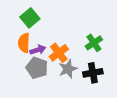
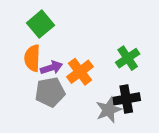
gray pentagon: (37, 68) -> (50, 92), turned -30
gray star: (68, 69) -> (109, 110), moved

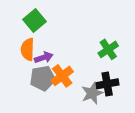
orange cross: (80, 72) -> (62, 76), moved

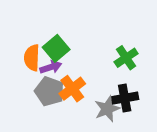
green square: (35, 21) -> (56, 48), moved
gray pentagon: (43, 78) -> (49, 91), turned 30

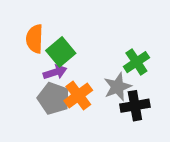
orange semicircle: (32, 58) -> (35, 39), moved
gray star: (107, 109) -> (118, 87), moved

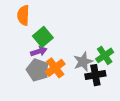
orange semicircle: (35, 39) -> (23, 15), moved
green cross: (136, 62) -> (105, 55), moved

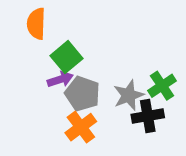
orange cross: (55, 68) -> (81, 127), moved
gray pentagon: (38, 70) -> (82, 94), moved

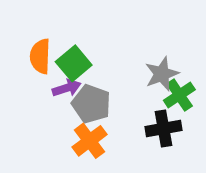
orange semicircle: (36, 24) -> (40, 56), moved
gray star: (129, 95) -> (162, 74), moved

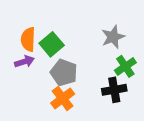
gray star: (162, 74) -> (113, 37), moved
purple arrow: (67, 88) -> (24, 62), moved

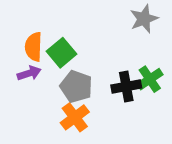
gray star: (113, 37) -> (144, 19), moved
black cross: (114, 90) -> (126, 86), moved

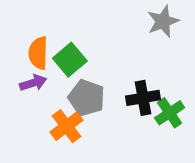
green cross: (150, 79) -> (170, 113), moved
orange cross: (75, 117) -> (67, 126), moved

